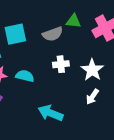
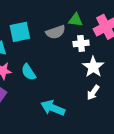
white cross: (61, 64) -> (81, 43), moved
cyan semicircle: (25, 76) -> (29, 72), turned -138

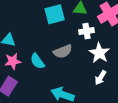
cyan square: (20, 32) -> (55, 14), moved
gray semicircle: (55, 32) -> (63, 51), moved

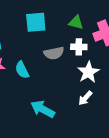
cyan square: (55, 14) -> (36, 22), moved
gray semicircle: (63, 51) -> (54, 53), moved

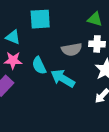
cyan square: (36, 22) -> (40, 19), moved
cyan arrow: (43, 109) -> (63, 78), moved

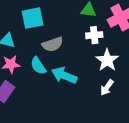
gray semicircle: (72, 49) -> (53, 44), moved

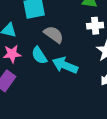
gray semicircle: (53, 44) -> (54, 34), turned -126

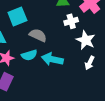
cyan semicircle: (39, 55) -> (29, 55), turned -63

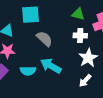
cyan semicircle: (29, 55) -> (28, 71), moved

